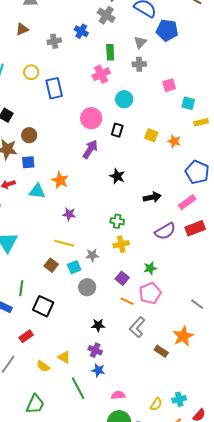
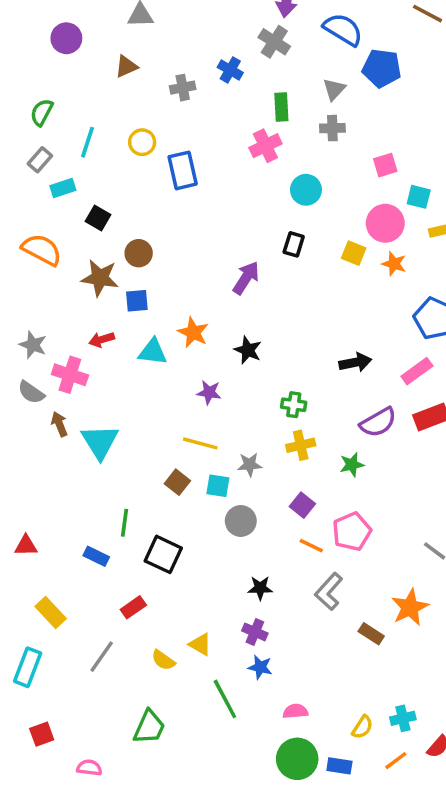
pink circle: (91, 118) -> (385, 223), moved
black star: (117, 176) -> (248, 350), moved
cyan square: (74, 267) -> (218, 486), turned 32
green star: (150, 268) -> (352, 465), moved

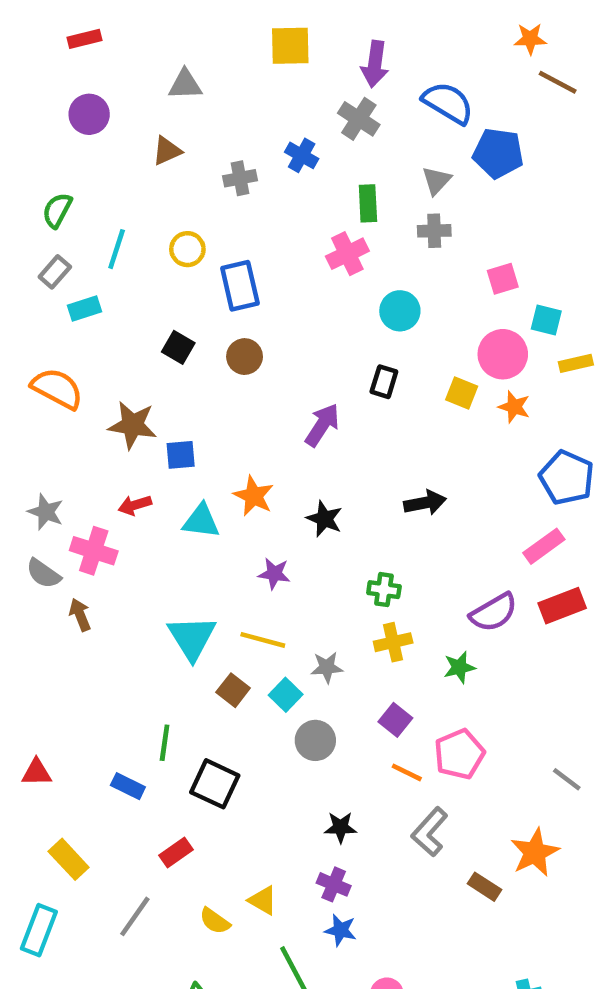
black square: (98, 218) -> (178, 347), moved
brown circle: (139, 253) -> (245, 357), moved
black arrow: (355, 362) -> (425, 503), moved
cyan triangle: (100, 442) -> (192, 638), moved
cyan square: (218, 486) -> (286, 695), turned 35

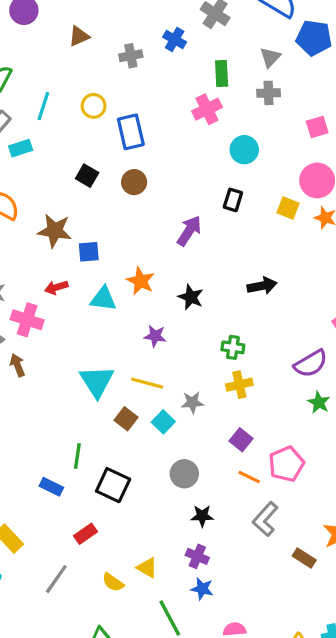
green star: (459, 667) -> (319, 402), moved, turned -30
gray circle: (315, 740) -> (184, 474), moved

